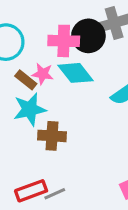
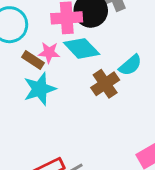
brown cross: (52, 136) -> (105, 84), moved, turned -32

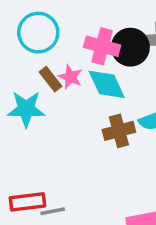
cyan star: (40, 89) -> (26, 109), moved

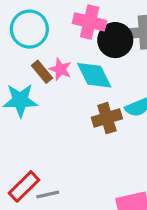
pink cross: (102, 46) -> (90, 22), moved
red rectangle: (27, 202) -> (24, 186), turned -36

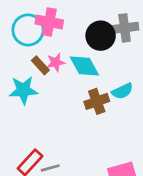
pink cross: (90, 22) -> (49, 22), moved
pink star: (60, 69) -> (56, 62), turned -30

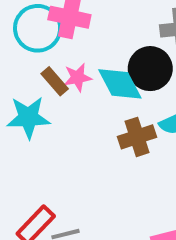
black circle: (101, 36) -> (150, 69), moved

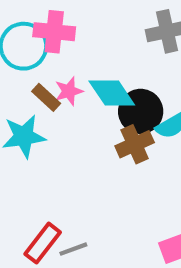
black circle: (150, 69) -> (141, 111), moved

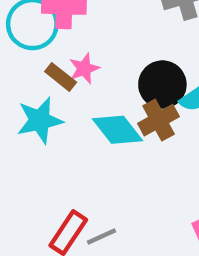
cyan diamond: (112, 93) -> (117, 130), moved

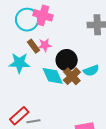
black circle: (162, 85) -> (67, 60), moved
brown cross: (159, 120) -> (72, 76), turned -30

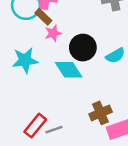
brown rectangle: (33, 46) -> (43, 17), moved
brown cross: (72, 76) -> (101, 113), moved, turned 30

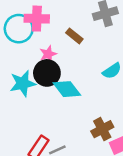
brown rectangle: (43, 17) -> (74, 36), moved
black circle: (83, 48) -> (47, 73), moved

